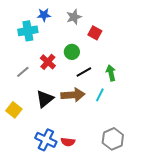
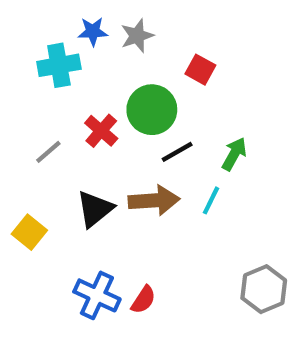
gray star: (74, 17) -> (137, 36), moved
green circle: (72, 52) -> (152, 110), size x1.5
green arrow: (111, 73) -> (234, 154), turned 42
gray hexagon: (113, 139) -> (264, 289), moved
red semicircle: (68, 142) -> (143, 300), turned -64

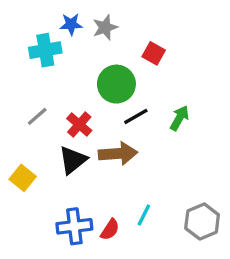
red cross: (101, 131) -> (79, 124), moved
cyan line: (211, 200) -> (144, 215), moved
blue cross: (97, 295) -> (74, 226), turned -32

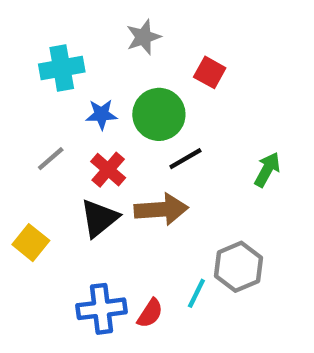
blue star: (71, 24) -> (101, 114), moved
green arrow: (179, 118) -> (267, 170), moved
gray hexagon: (202, 221) -> (238, 267), moved

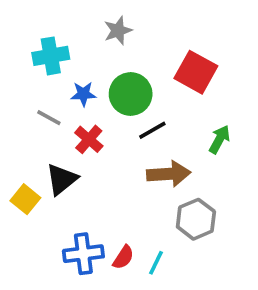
red square: (210, 72) -> (196, 72), moved, size x1.6
gray line: (51, 159) -> (49, 118), moved, turned 70
brown arrow: (161, 209) -> (169, 174), moved
black triangle: (99, 218) -> (62, 179), moved
cyan line: (196, 293) -> (156, 263), moved

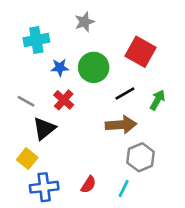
gray line: (49, 118) -> (26, 101), moved
black line: (152, 130) -> (125, 93), moved
yellow square: (25, 199) -> (27, 159), moved
blue cross: (83, 254) -> (44, 187), moved
cyan line: (156, 263) -> (124, 189), moved

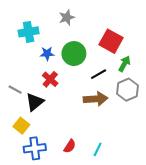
green arrow: (157, 100) -> (124, 64), moved
gray line: (26, 101) -> (15, 90), moved
gray hexagon: (141, 157) -> (127, 90), moved

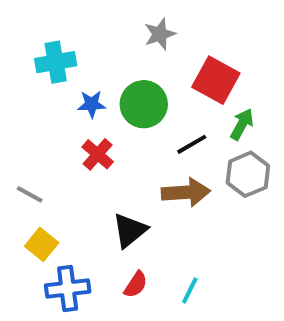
gray star: (67, 17) -> (160, 34), moved
gray line: (15, 90) -> (30, 194), moved
black triangle: (35, 102) -> (130, 230), moved

